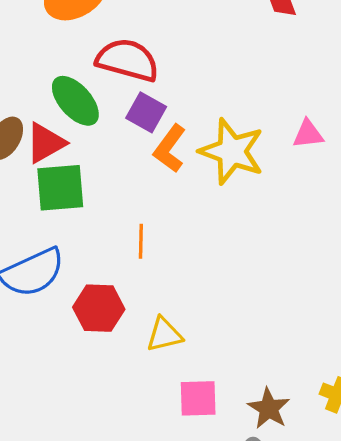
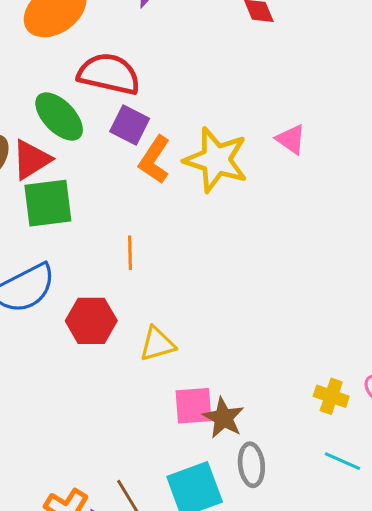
pink triangle: (308, 134) -> (291, 139), turned 44
brown star: (269, 408) -> (223, 418), moved

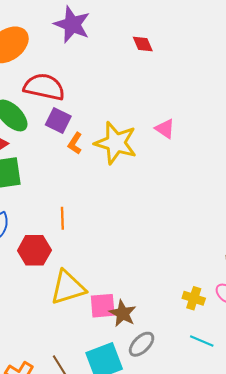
orange L-shape: (155, 160) -> (75, 143), size x0.7
orange line: (130, 253) -> (62, 218), moved
yellow triangle: (157, 344) -> (68, 288), moved, size x1.5
gray ellipse: (251, 465) -> (142, 344), turned 52

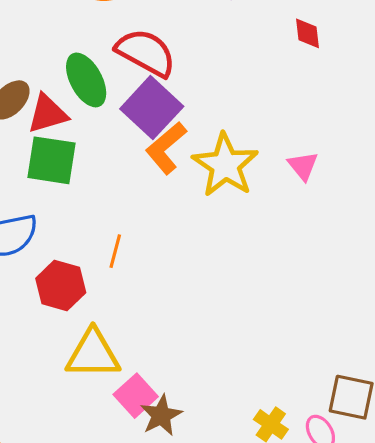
purple square: (58, 121) -> (152, 108), size x1.5
orange L-shape: (75, 143) -> (166, 148), size x1.6
pink square: (103, 306) -> (136, 396), turned 36

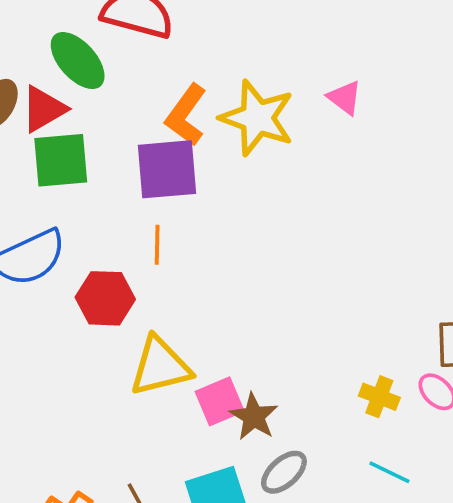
purple square: (152, 108) -> (167, 169), moved, turned -34
pink square: (136, 396) -> (220, 401), turned 33

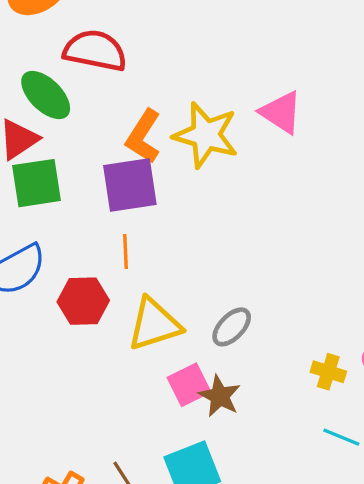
pink triangle: (345, 98) -> (281, 112), size x1.4
yellow triangle: (160, 366) -> (154, 324), moved
gray ellipse: (284, 472) -> (232, 327), moved

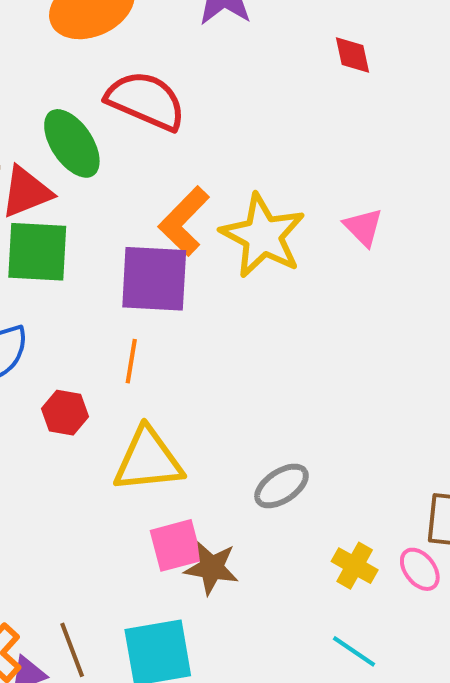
pink triangle: (281, 112) -> (363, 227), size x0.7
red hexagon: (83, 301) -> (65, 413), size x0.7
gray ellipse: (232, 327) -> (281, 486), moved
brown star: (220, 396) -> (212, 568), turned -30

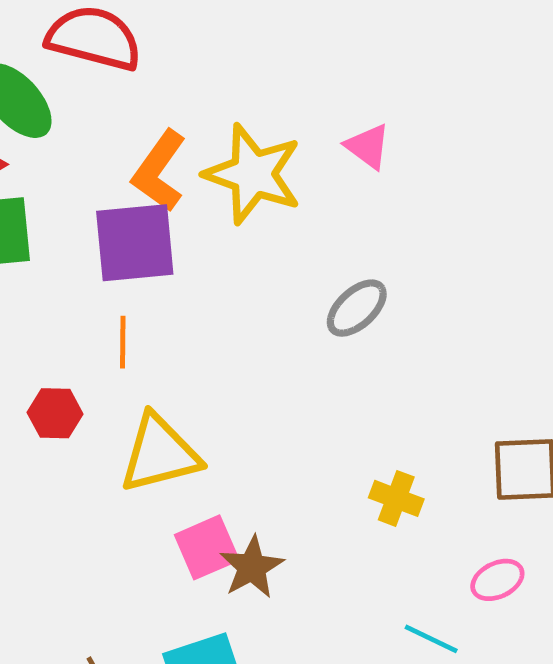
gray ellipse: (281, 486) -> (357, 308), moved
yellow cross: (355, 566) -> (396, 498), moved
brown star: (212, 568) -> (252, 567), turned -30
pink ellipse: (420, 569) -> (497, 580), moved, turned -69

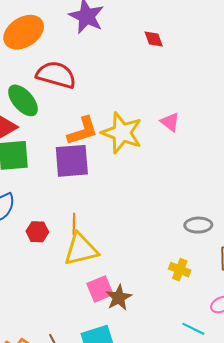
orange L-shape: (159, 171) -> (83, 131), turned -144
gray ellipse: (357, 308) -> (198, 225), moved, turned 40
orange line: (123, 342) -> (74, 224), moved

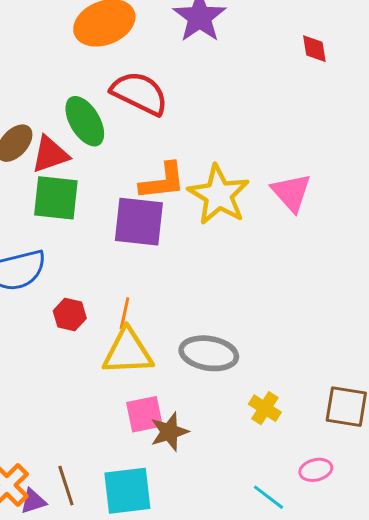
red diamond: (154, 39) -> (314, 49), moved
pink triangle: (170, 122) -> (291, 192), size x1.4
gray ellipse: (198, 225) -> (209, 353), moved, size x1.4

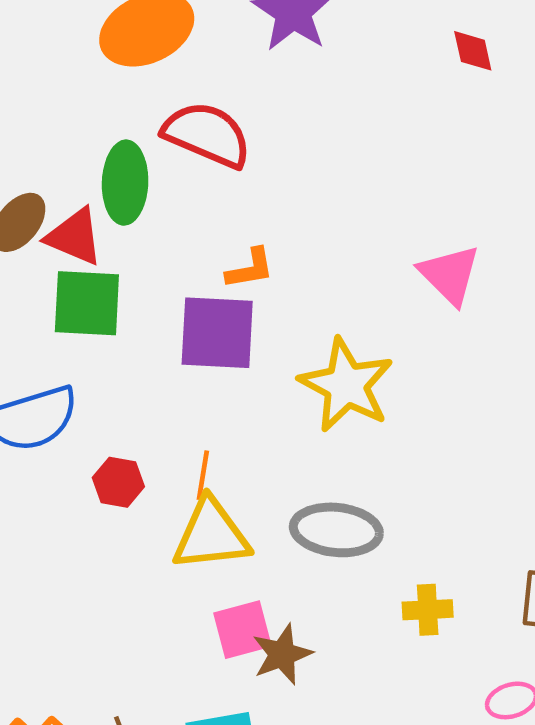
green ellipse: (85, 121) -> (125, 183), turned 36
red triangle: (50, 154) -> (74, 237), turned 45
orange L-shape: (162, 181) -> (250, 269), size x0.7
yellow star: (219, 195) -> (346, 385), moved
yellow cross: (265, 408) -> (428, 610), turned -32

